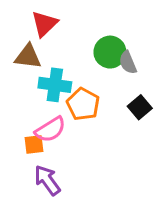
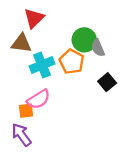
cyan cross: (55, 85) -> (42, 65), turned -30
orange pentagon: (83, 104) -> (72, 62), moved
purple arrow: (47, 180) -> (21, 135), moved

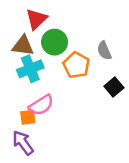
green circle: (84, 40) -> (55, 42), moved
cyan cross: (42, 65) -> (30, 69), moved

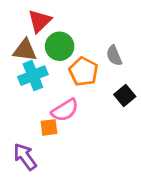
pink semicircle: (41, 105) -> (65, 110), moved
orange square: (28, 117) -> (49, 127), moved

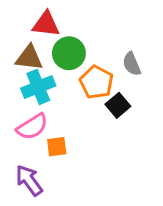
red triangle: (40, 21) -> (46, 24), turned 50
black square: (125, 95) -> (118, 105), moved
pink semicircle: (65, 110) -> (32, 127), moved

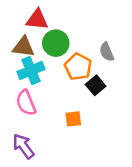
pink semicircle: (32, 127) -> (26, 103), turned 100
orange square: (57, 147) -> (73, 119), moved

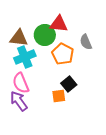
red triangle: (37, 20) -> (59, 24), moved
black square: (96, 85) -> (69, 84), moved
purple arrow: (24, 146) -> (19, 101), moved

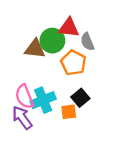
brown triangle: (19, 38) -> (35, 49), moved
gray semicircle: (86, 42) -> (87, 42), moved
cyan cross: (25, 57) -> (43, 100), moved

